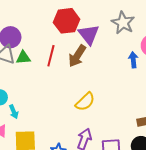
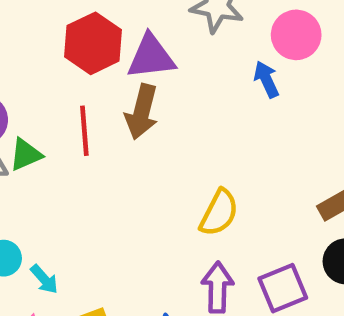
purple triangle: (89, 34) -> (151, 57), turned -40
yellow semicircle: (85, 102) -> (219, 213), moved

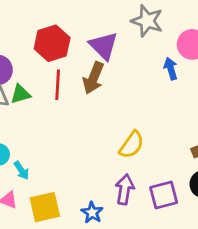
red hexagon: (93, 43) -> (52, 43), moved
purple triangle: (151, 57) -> (103, 46), turned 44

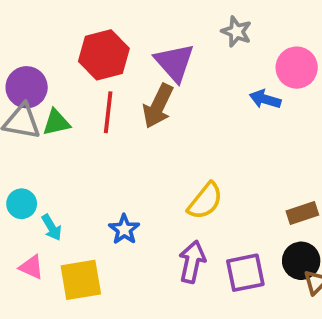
gray star: (147, 21) -> (236, 32), size x0.7
blue arrow: (171, 69) -> (265, 99), turned -60
blue star: (92, 213) -> (124, 229), moved

